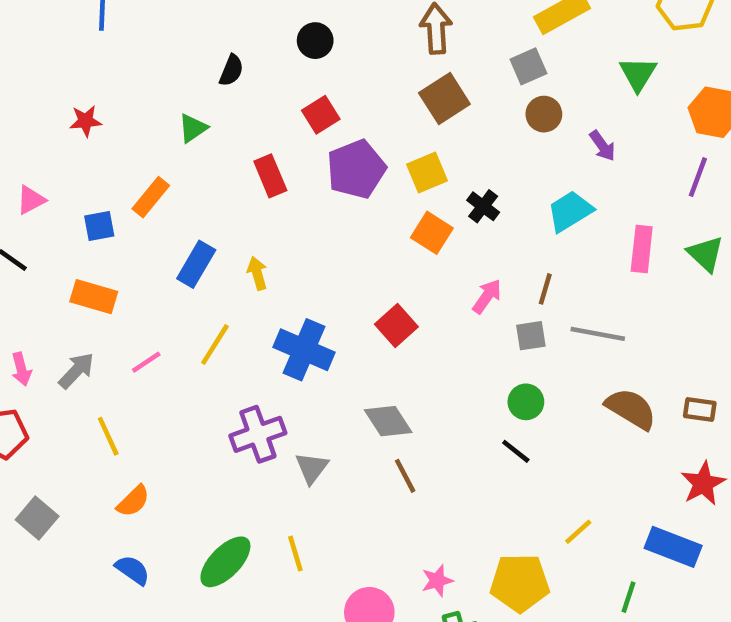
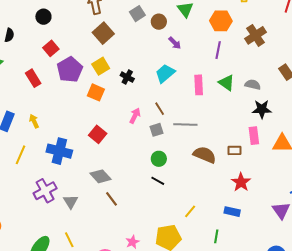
brown circle: (544, 114) -> (159, 22), moved
orange square: (432, 233) -> (96, 92), moved
brown line: (545, 289) -> (160, 109), turned -40
blue rectangle: (673, 547) -> (232, 212), size x0.7

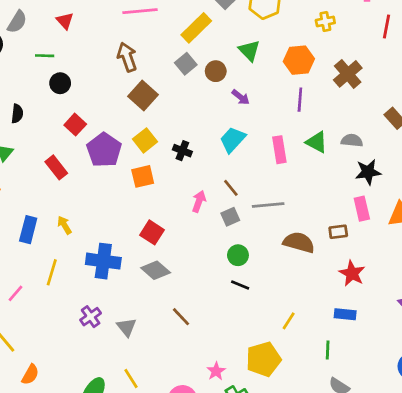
orange square: (96, 92) -> (143, 176), turned -30
gray diamond: (101, 176) -> (156, 270), moved
purple cross: (45, 191) -> (91, 317), size x0.7

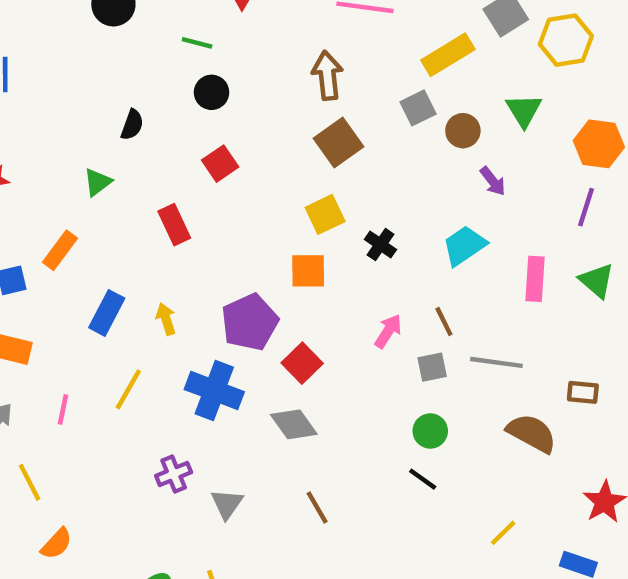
purple pentagon: (104, 150) -> (250, 322), moved
brown rectangle: (338, 232) -> (583, 392), moved
pink line: (15, 293) -> (63, 409), turned -42
yellow line: (289, 321) -> (503, 533), moved

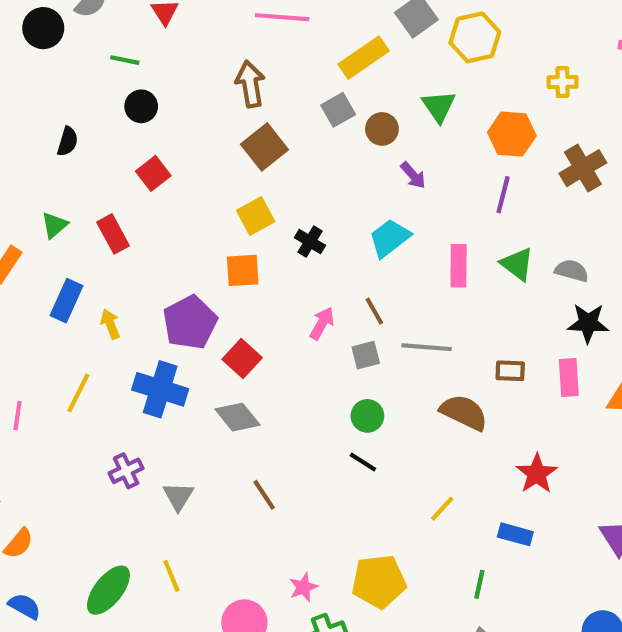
green triangle: (98, 182) -> (54, 225), moved
blue rectangle: (107, 313) -> (66, 301), moved

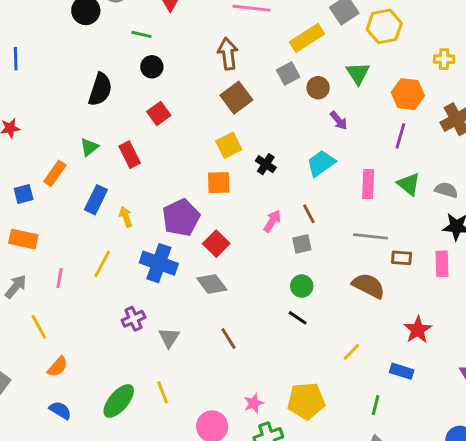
black semicircle: (68, 141) -> (100, 90), size x1.6
gray line: (427, 347) -> (370, 236), moved

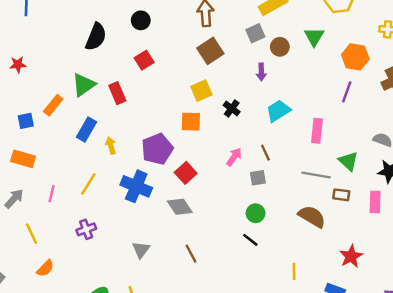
purple arrow: (339, 120) -> (261, 72), moved, turned 35
green triangle: (89, 147) -> (84, 85), size x1.5
green triangle: (409, 184) -> (348, 161), moved
purple cross: (133, 319) -> (86, 229), moved
yellow line: (351, 352) -> (294, 271), turned -49

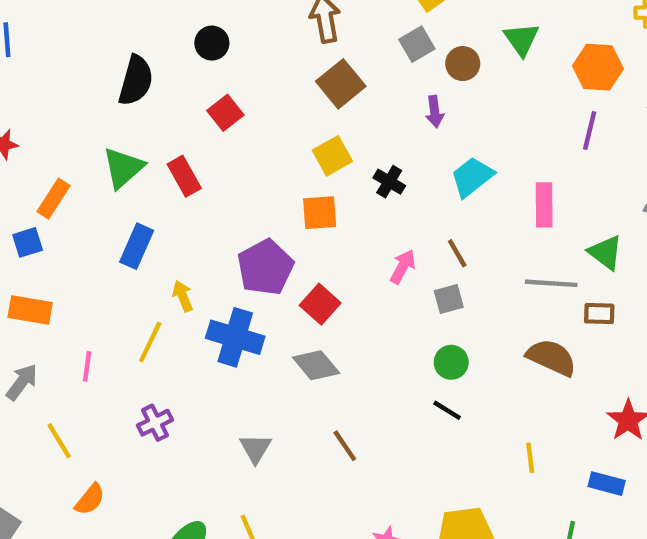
orange rectangle: (53, 105) -> (54, 199), moved
yellow arrow: (111, 146) -> (183, 296), moved

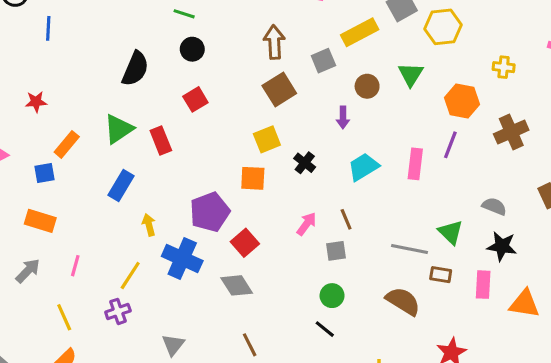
gray square: (417, 44) -> (323, 61), moved
pink rectangle: (544, 205) -> (415, 164), moved
yellow line: (150, 342) -> (130, 276), moved
yellow line: (59, 441) -> (64, 317), moved
gray triangle: (255, 448) -> (173, 345), moved

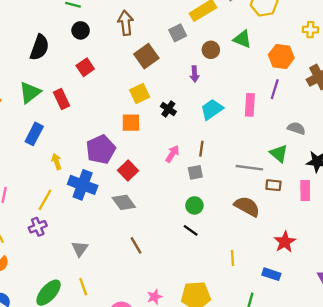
brown arrow: (274, 42) -> (126, 23), moved
green triangle: (411, 74) -> (242, 39), turned -36
gray semicircle: (494, 206) -> (296, 128), moved
brown line: (346, 219) -> (201, 149), turned 35

